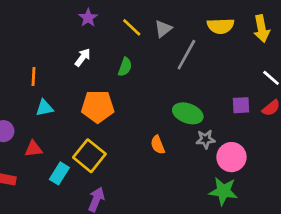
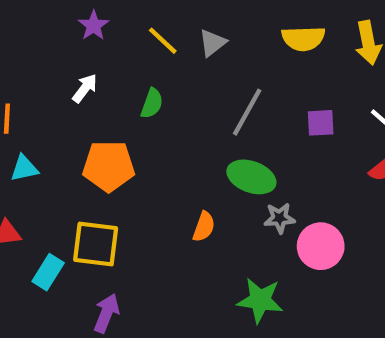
gray line: (186, 55) -> (247, 112), moved
purple square: (241, 105) -> (321, 123), moved
orange semicircle: (158, 145) -> (204, 227), turned -138
yellow square: (89, 156) -> (96, 244), turned -32
green star: (223, 191) -> (260, 300), moved

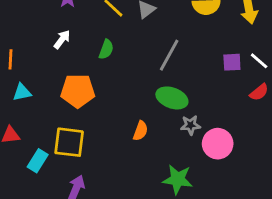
purple square: (321, 123) -> (232, 62), moved

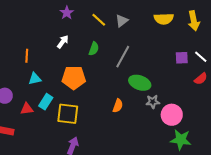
gray line: (169, 55) -> (123, 57), moved
cyan rectangle: (38, 161) -> (46, 102), moved
green star: (178, 179) -> (181, 140), moved

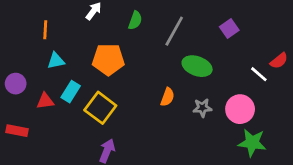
white line: (201, 57) -> (259, 74), moved
purple square: (182, 58) -> (229, 28), moved, turned -32
gray star: (153, 102) -> (202, 108), moved
yellow square: (68, 114) -> (100, 108), turned 30

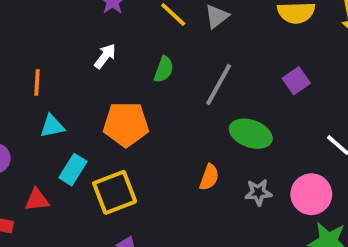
red triangle: (45, 101) -> (37, 200), moved
yellow square: (100, 108) -> (115, 192), turned 32

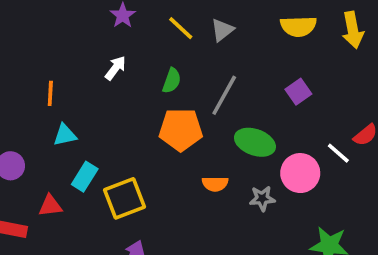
orange pentagon: (126, 124) -> (181, 130), moved
orange semicircle: (209, 177) -> (215, 184), turned 70
pink circle: (311, 194) -> (300, 173), moved

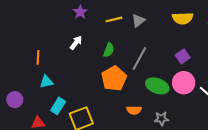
yellow line: (181, 28) -> (114, 19), turned -56
orange pentagon: (181, 130) -> (114, 78), turned -30
pink circle: (300, 173) -> (184, 83), moved

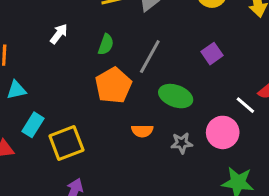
pink circle: (184, 83) -> (223, 132), moved

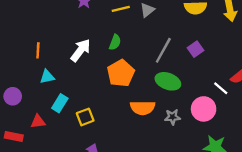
white arrow: (59, 34) -> (81, 50), moved, size x1.5
gray line: (150, 57) -> (163, 50), moved
orange semicircle: (142, 131) -> (143, 108), size x1.5
yellow square: (66, 143) -> (85, 117), size x0.7

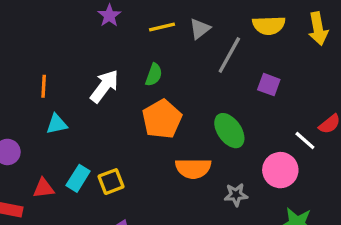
purple square: (196, 49) -> (269, 85), turned -35
gray line: (163, 50) -> (229, 55), moved
green ellipse: (168, 81) -> (229, 131), turned 35
cyan rectangle: (60, 103) -> (78, 178), moved
gray star: (173, 117) -> (236, 195), moved

